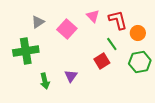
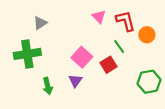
pink square: (67, 29) -> (82, 57), moved
green hexagon: (140, 62) -> (149, 82), moved

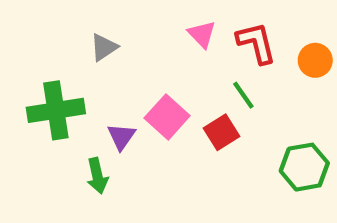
gray triangle: (40, 23) -> (104, 47), moved
orange circle: (147, 35) -> (315, 60), moved
purple triangle: (75, 81) -> (121, 137), moved

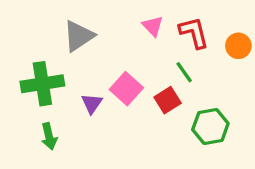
gray triangle: (104, 47) -> (79, 36), size x1.5
green hexagon: (304, 167) -> (210, 127), moved
green arrow: (97, 176) -> (49, 136), moved

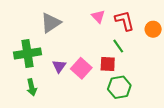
pink square: (126, 89) -> (81, 68), moved
red square: (168, 100) -> (108, 64), turned 35
green hexagon: (210, 127) -> (119, 87), moved

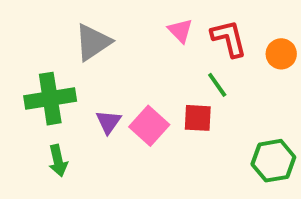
green hexagon: (119, 87) -> (273, 161), moved

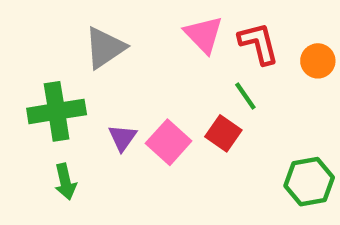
pink triangle: (180, 31) -> (204, 35), size x1.4
red square: (198, 118) -> (223, 133), turned 32

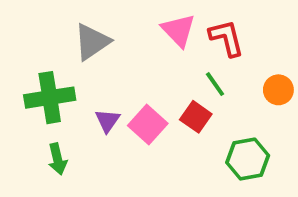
orange circle: (318, 61) -> (278, 90), moved
green hexagon: (309, 182) -> (248, 159), moved

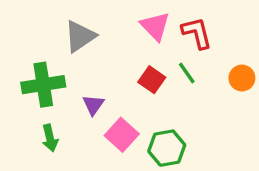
red square: (196, 117) -> (152, 80), moved
pink square: (148, 124) -> (122, 135), moved
green hexagon: (248, 159) -> (167, 148), moved

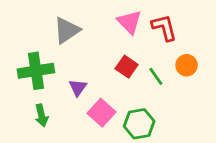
green line: (187, 73) -> (156, 76), moved
orange circle: (242, 78) -> (187, 65), moved

